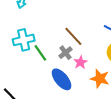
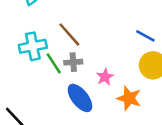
brown line: (73, 36) -> (69, 34), moved
gray cross: (65, 53) -> (73, 62), moved, turned 32

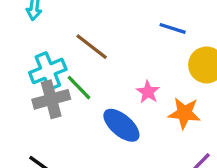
blue line: (145, 36) -> (173, 28), moved
gray cross: (73, 62) -> (51, 99), moved, size x1.5

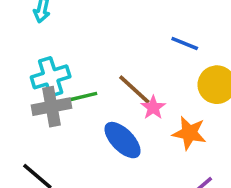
brown line: (92, 47) -> (134, 90), moved
green line: (79, 88) -> (82, 97), turned -64

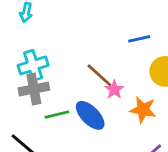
blue line: (185, 44) -> (139, 39), turned -35
green line: (82, 97) -> (57, 115), moved

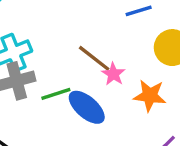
green line: (57, 115) -> (56, 94), moved

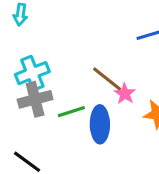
blue ellipse: (87, 107) -> (100, 124), turned 48

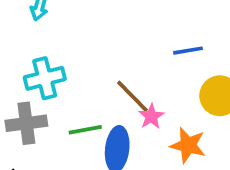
gray cross: (35, 99) -> (26, 123), moved

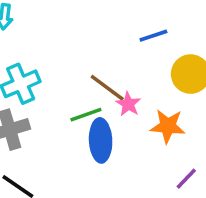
green line: (85, 130) -> (86, 115), moved

